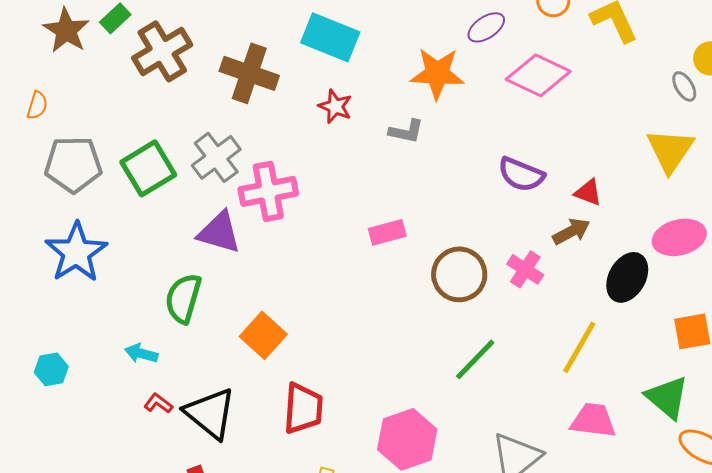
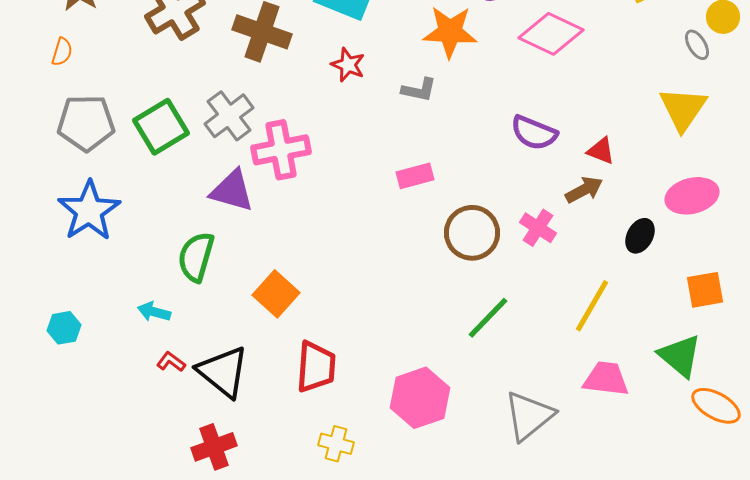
orange semicircle: (37, 105) -> (62, 52), moved
pink rectangle: (387, 232) -> (415, 176), moved
black ellipse: (627, 277) -> (640, 236), size x0.7

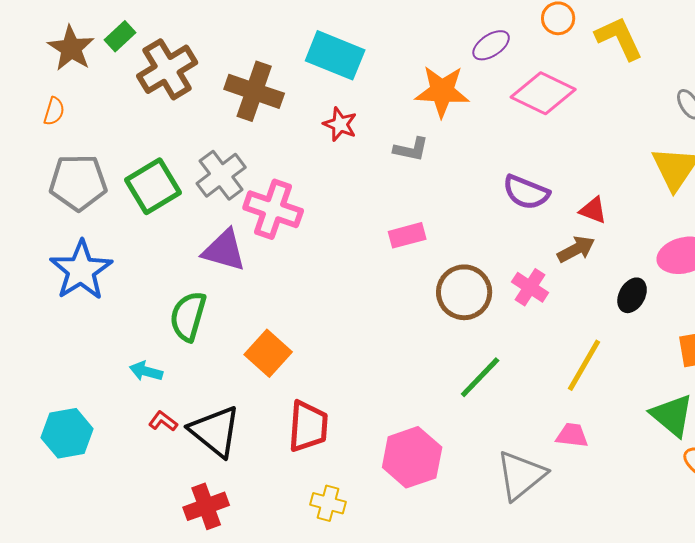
pink cross: (281, 150) -> (273, 209), turned 30
cyan hexagon: (64, 328) -> (67, 433), moved, size x1.5
pink trapezoid: (606, 379) -> (572, 435), moved, size x0.7

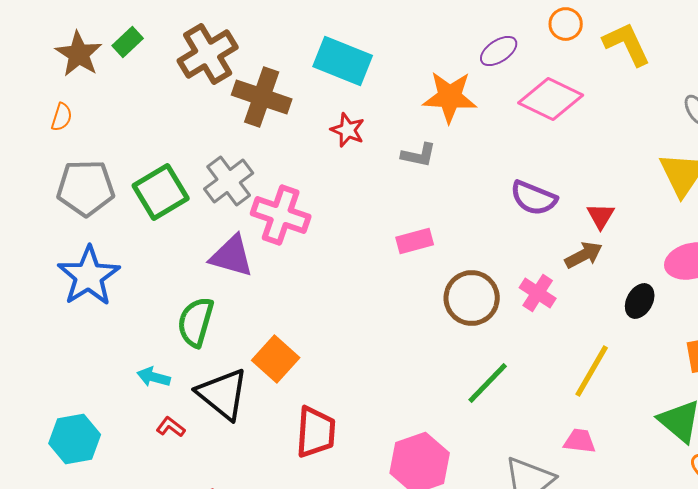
brown cross: (167, 69) -> (208, 54), moved
red triangle: (593, 210) -> (601, 216), turned 40
black triangle: (215, 431) -> (223, 394), moved

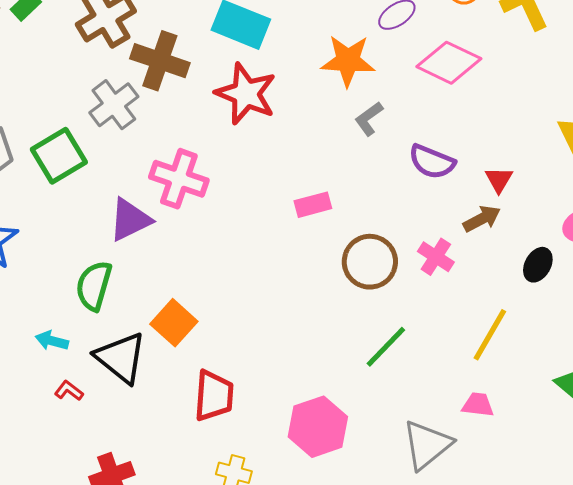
red star: (348, 130) -> (246, 94), size x1.8
gray L-shape: (419, 155) -> (369, 119), moved, turned 132
gray cross: (229, 181) -> (114, 105), moved
purple triangle: (232, 256) -> (130, 220), turned -42

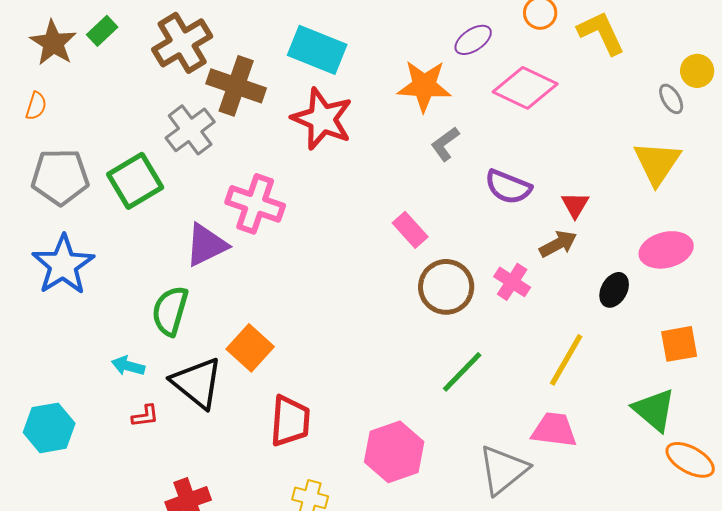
pink rectangle: (313, 205) -> (410, 230), moved, turned 63
red L-shape: (69, 391) -> (145, 416), turned 136
pink trapezoid: (478, 405) -> (554, 430), size x1.4

